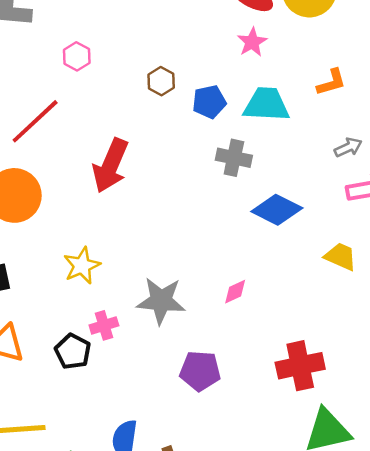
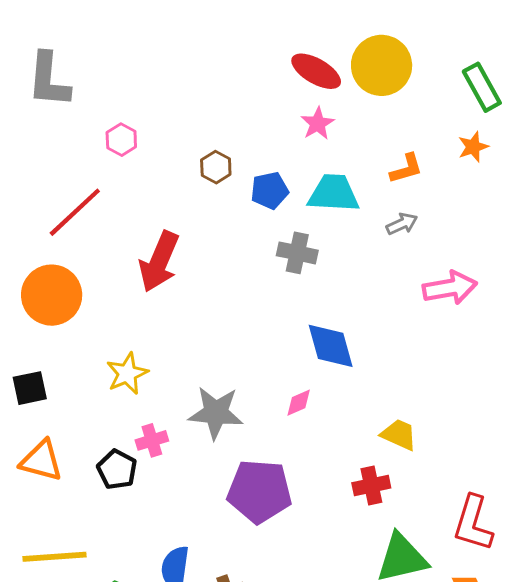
gray arrow: (348, 147) -> (402, 224), moved
blue diamond: (277, 210) -> (331, 346), moved, turned 48
yellow trapezoid: (340, 257) -> (399, 435), moved
red cross: (300, 366) -> (371, 485), size x0.7
purple pentagon: (200, 371) -> (259, 491), size x1.4

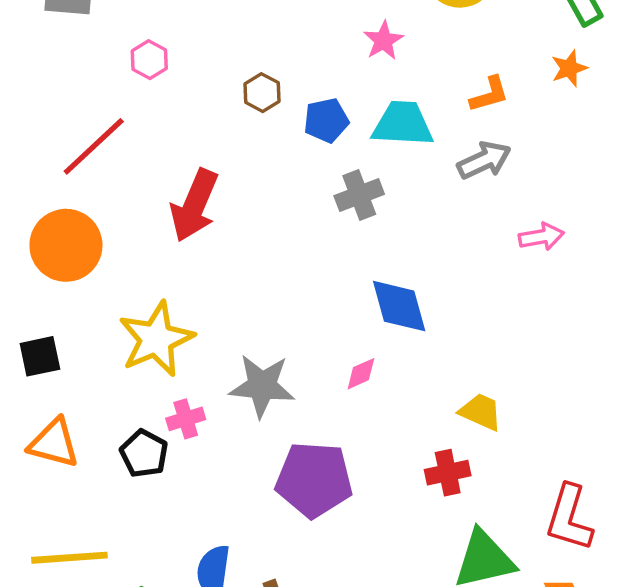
gray arrow: (402, 224) -> (484, 160), size x1.4
gray cross: (297, 253) -> (359, 195), turned -33
pink arrow: (450, 288) -> (541, 237), size x0.7
yellow star: (127, 374) -> (156, 339), size x1.5

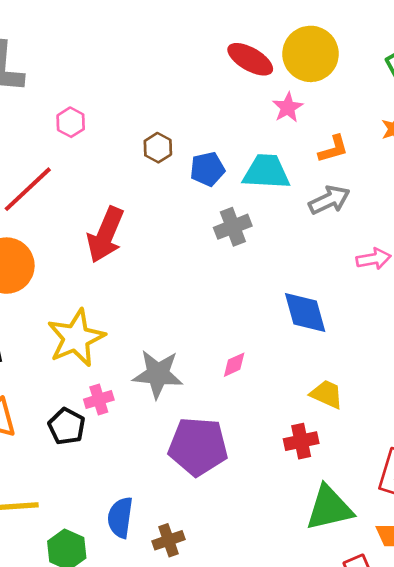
pink star: (383, 41) -> (288, 107), moved
blue diamond: (399, 306) -> (305, 312), moved

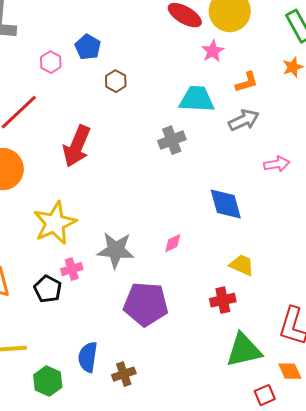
blue pentagon: (207, 169) -> (88, 47), moved, turned -30

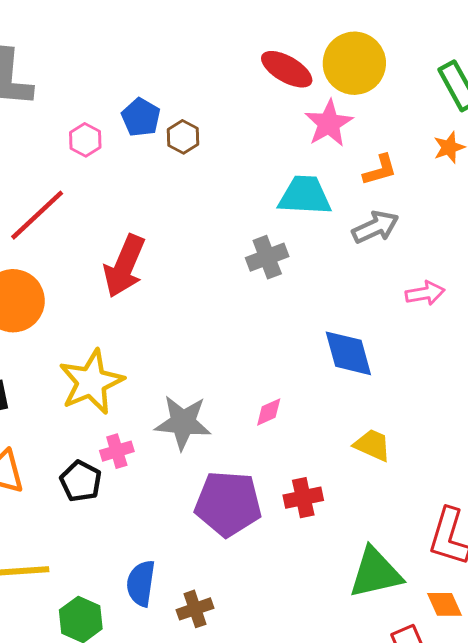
pink star: (213, 51) -> (329, 123), size x1.4
brown hexagon: (116, 81) -> (183, 137), moved
red cross: (223, 300) -> (303, 498), moved

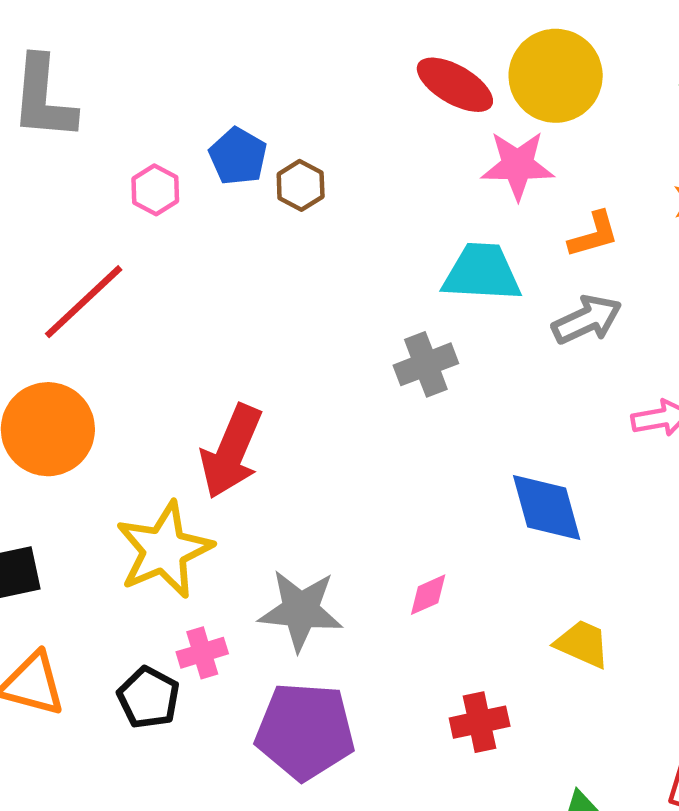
pink star: (329, 123) -> (518, 165), turned 30
red arrow: (124, 266) -> (231, 452), moved
purple pentagon: (228, 504) -> (305, 731), moved

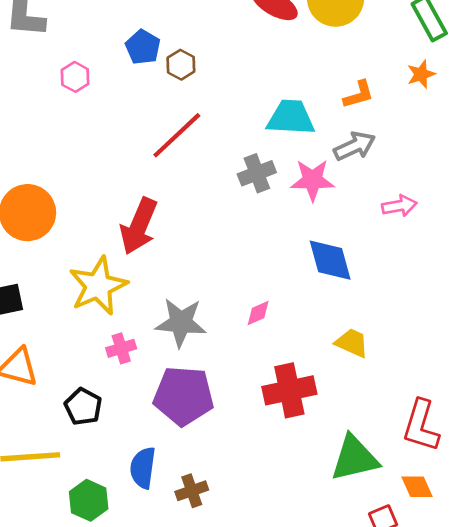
pink star: (518, 165) -> (312, 180), moved
pink hexagon: (155, 190) -> (75, 77), moved
red line: (84, 302) -> (177, 135), moved
black pentagon: (149, 698) -> (83, 407), moved
red cross: (480, 722) -> (289, 390), size x1.5

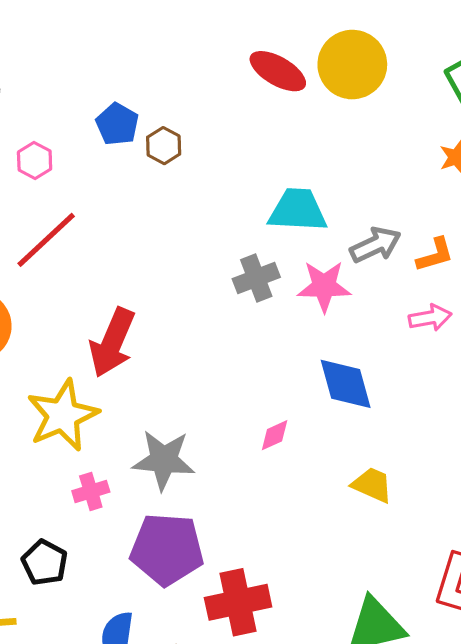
orange L-shape: (359, 95) -> (435, 255), moved
red line: (177, 135) -> (46, 240), moved
pink diamond: (258, 313) -> (275, 435), moved
red cross: (289, 390) -> (238, 602), moved

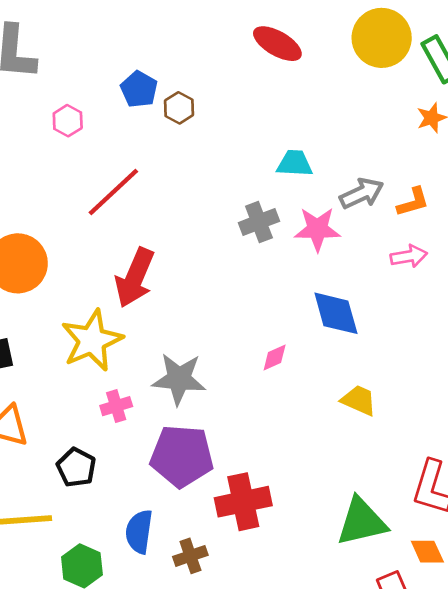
yellow circle: (352, 65) -> (382, 38), moved
cyan trapezoid: (298, 210) -> (295, 163), size x0.7
red line: (46, 240) -> (113, 192), moved

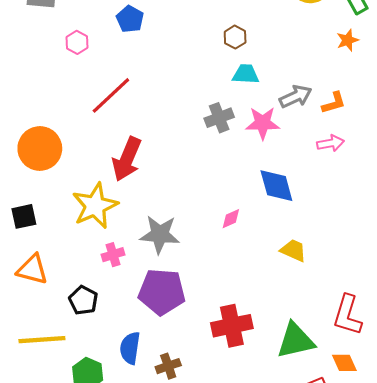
brown hexagon: (179, 108) -> (235, 37), moved
red cross: (243, 502) -> (232, 326), moved

